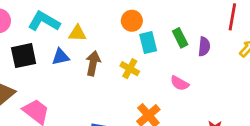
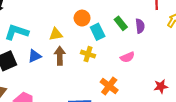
yellow triangle: (77, 33) -> (56, 34), moved
pink semicircle: (180, 83) -> (127, 57), turned -40

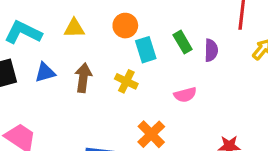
yellow triangle: (56, 34) -> (74, 28), moved

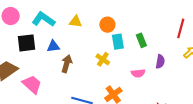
purple semicircle: (211, 50) -> (160, 62), moved
brown arrow: (83, 78) -> (67, 64), moved

